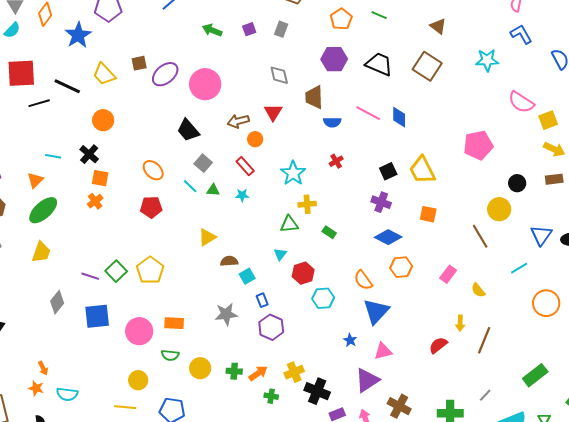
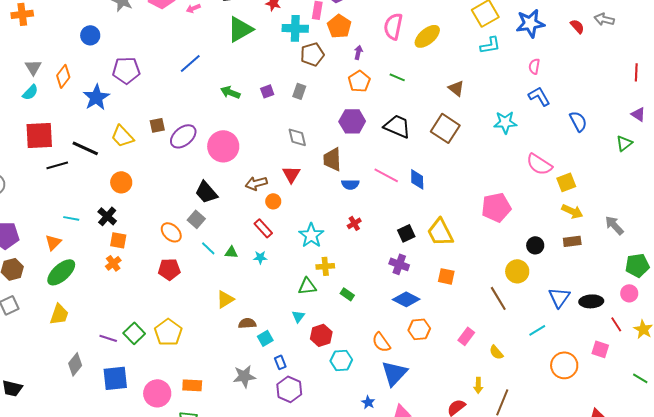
gray square: (203, 163) -> (196, 219), moved

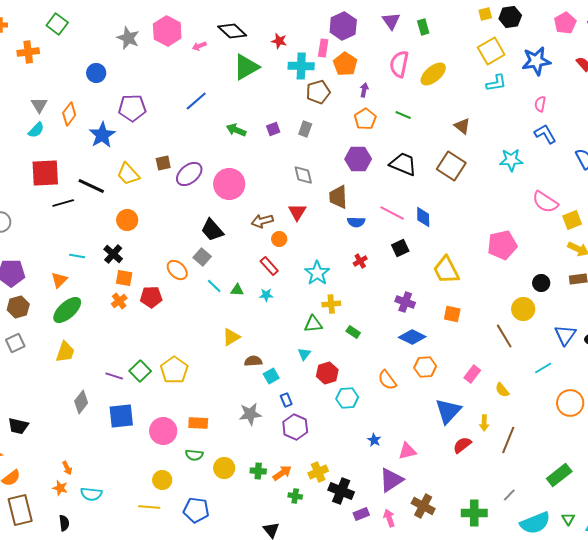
black square: (406, 233) -> (400, 248), moved
red pentagon: (169, 269) -> (151, 297), moved
blue triangle: (394, 373) -> (448, 411), moved

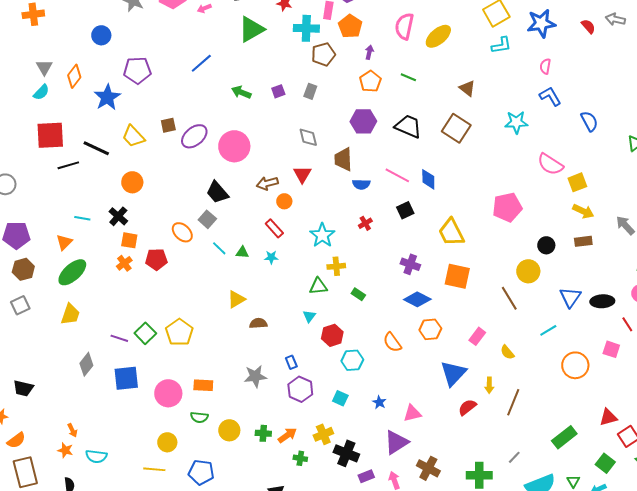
orange square: (452, 314) -> (457, 276), size x1.5
cyan square: (271, 376) -> (340, 398), moved, turned -35

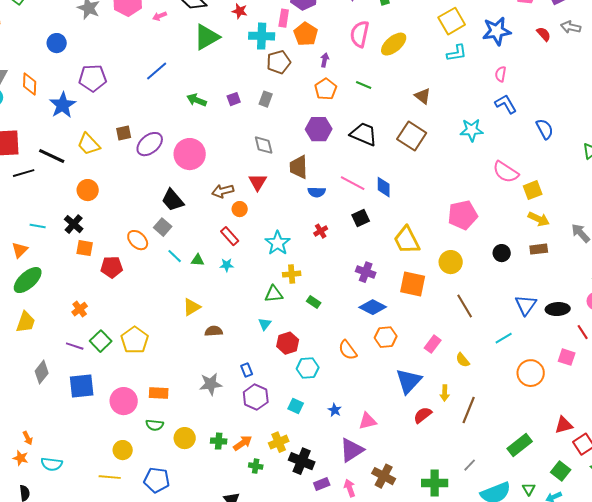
orange diamond: (74, 76) -> (30, 84), turned -35
orange cross: (124, 263) -> (80, 309), moved
yellow circle: (528, 271) -> (451, 262), moved

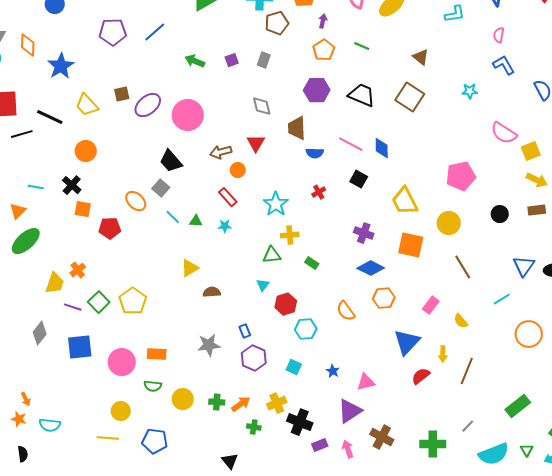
purple pentagon: (93, 78) -> (113, 32), moved
cyan star: (472, 130) -> (470, 91), size x0.7
black square: (361, 218) -> (359, 179), turned -36
yellow trapezoid: (26, 322) -> (55, 283), moved

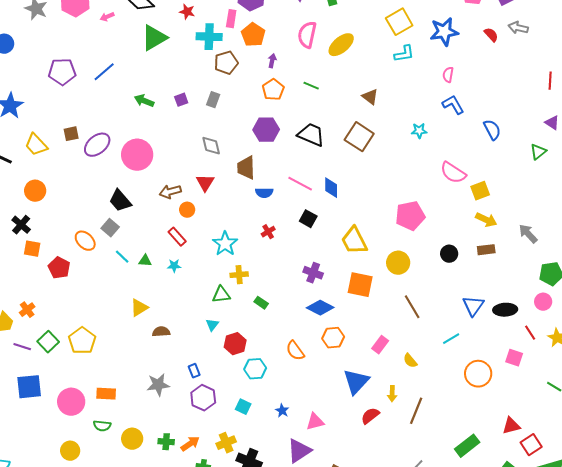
red pentagon: (110, 228) -> (59, 268), turned 30

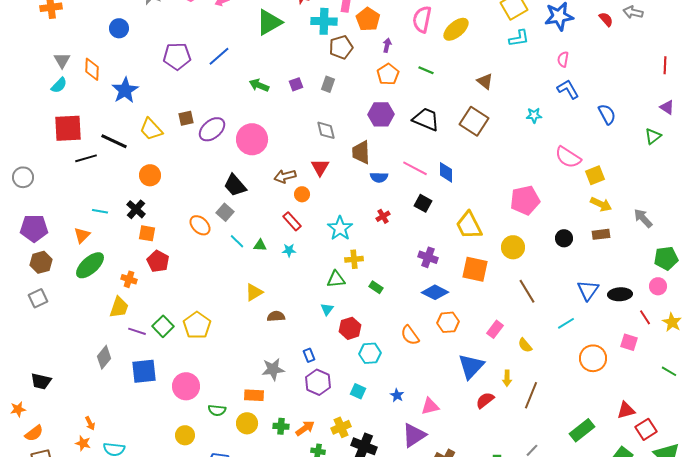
red pentagon: (59, 268) -> (158, 261), moved
orange cross: (27, 310) -> (129, 279), moved, turned -35
orange rectangle: (106, 394) -> (254, 395), moved

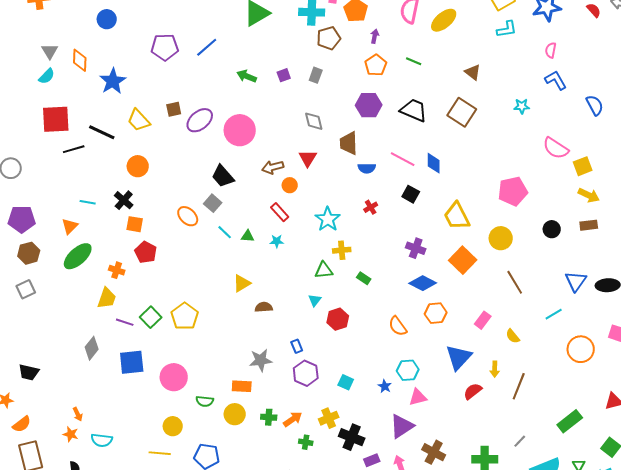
orange square: (475, 269) -> (463, 260), turned 32
cyan hexagon: (370, 353) -> (408, 370), moved

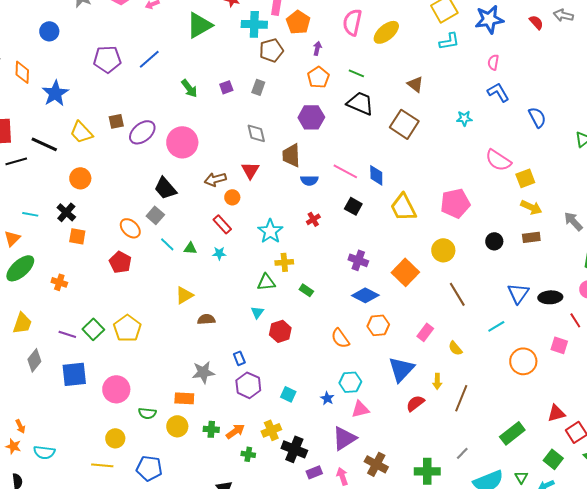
green arrow: (247, 76) -> (189, 88), turned -150
black trapezoid: (414, 110) -> (360, 103), moved
yellow trapezoid: (457, 216) -> (403, 207), moved
red pentagon: (146, 252) -> (120, 262), moved
yellow trapezoid: (107, 298) -> (22, 323), moved

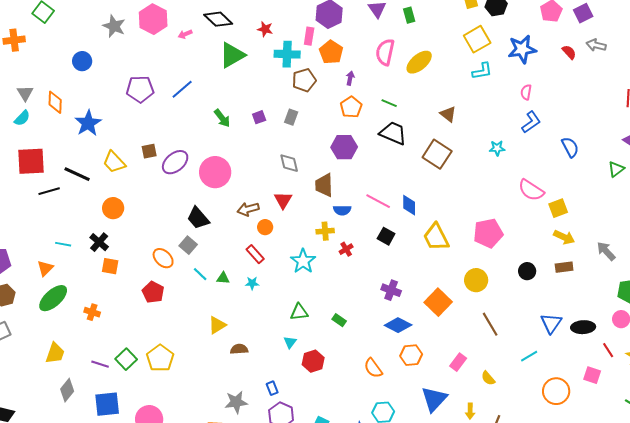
blue L-shape: (498, 92) -> (531, 122), turned 85
yellow cross: (284, 262) -> (325, 231), moved

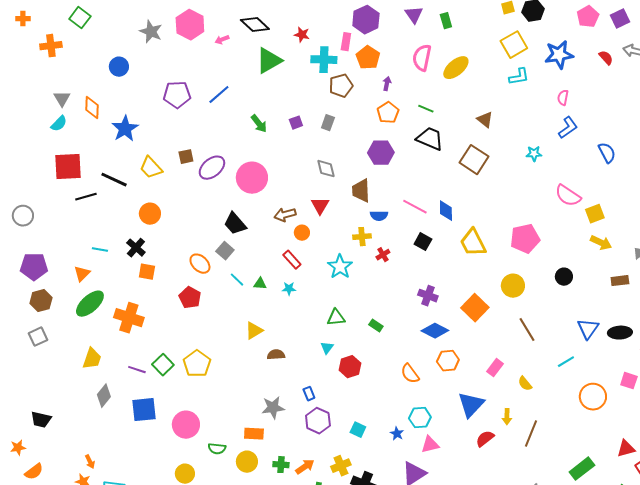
brown rectangle: (564, 267) -> (620, 281), moved
orange cross: (92, 312) -> (129, 318), size x1.8

